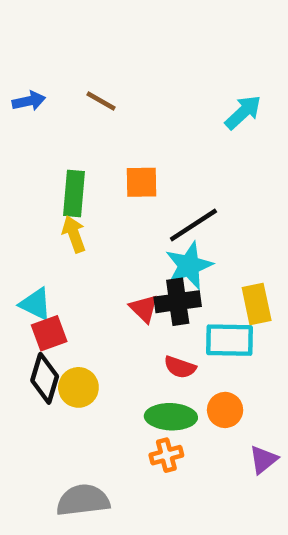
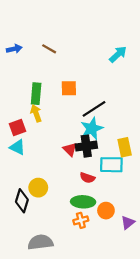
red square: (49, 333) -> (17, 128), moved
black diamond: (45, 378) -> (22, 201), moved
orange circle: (225, 410) -> (106, 211), moved

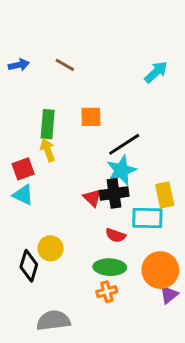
orange circle: (106, 211) -> (160, 270), moved, size x1.6

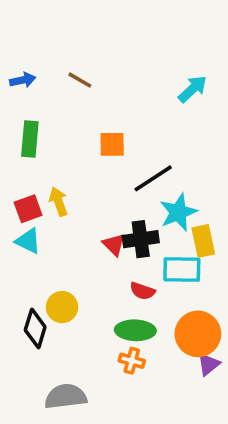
green rectangle: (48, 124) -> (30, 139), moved
yellow arrow: (48, 150) -> (58, 202), moved
cyan star: (121, 170) -> (178, 212), moved
orange cross: (107, 292) -> (132, 361), turned 30

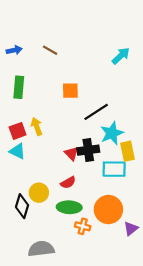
red semicircle: (142, 291) -> (68, 183), moved, turned -48
green ellipse: (135, 330) -> (69, 207), moved
orange circle: (198, 334) -> (108, 209), moved

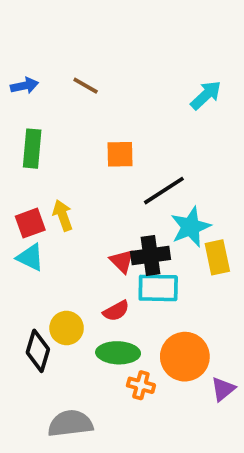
cyan rectangle: (114, 169) -> (158, 288), moved

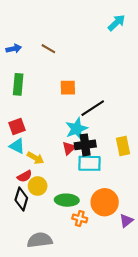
cyan arrow: (206, 95) -> (117, 23), moved
yellow arrow: (63, 215) -> (35, 158), moved, turned 140
cyan star: (191, 227) -> (76, 129), moved
red triangle: (122, 261) -> (69, 148), turned 32
red semicircle: (116, 311) -> (25, 176), moved

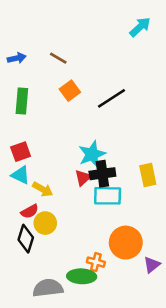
orange square: (68, 88) -> (70, 91), moved, turned -35
black line: (93, 108) -> (111, 98), moved
green ellipse: (67, 200) -> (82, 276), moved

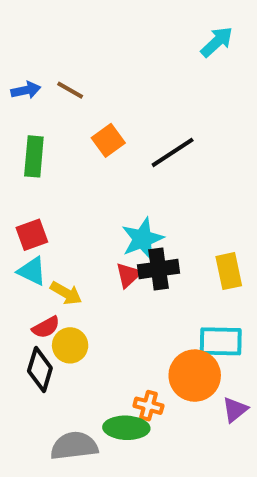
brown line: (58, 58) -> (70, 90), moved
cyan rectangle: (108, 196) -> (221, 341), moved

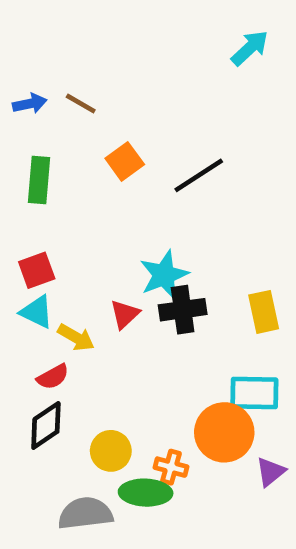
red triangle: (128, 275) -> (125, 314), moved
yellow circle: (70, 345) -> (111, 451), moved
black diamond: (40, 369) -> (46, 425), turned 39

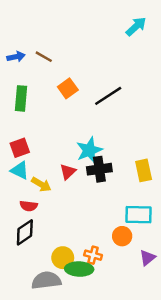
red semicircle: (53, 377) -> (29, 206), turned 36
orange circle: (224, 432) -> (122, 236), size x0.6
yellow circle: (111, 451) -> (63, 258), moved

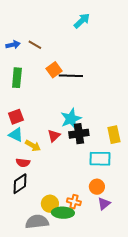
cyan arrow: (136, 26) -> (82, 21), moved
black line: (108, 96) -> (71, 76), moved, turned 35
cyan rectangle: (139, 215) -> (100, 159), moved
purple triangle: (147, 258) -> (104, 204), moved

